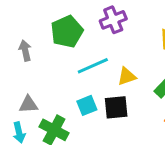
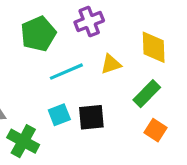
yellow triangle: (127, 76) -> (111, 64), moved

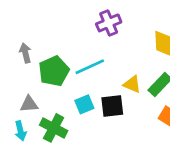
green pentagon: (38, 34) -> (54, 71), moved
yellow triangle: (111, 64) -> (132, 84), moved, turned 42

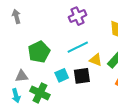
gray arrow: (25, 53) -> (16, 16), moved
cyan line: (90, 67) -> (78, 47), moved

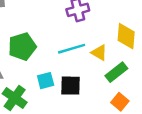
yellow triangle: (96, 60) -> (99, 53), moved

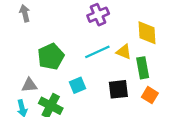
green rectangle: (116, 72) -> (143, 68), turned -54
black square: (71, 86) -> (118, 89), moved

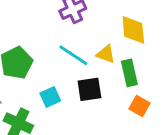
cyan line: (97, 52) -> (73, 55), turned 60
black square: (118, 89) -> (89, 89), moved

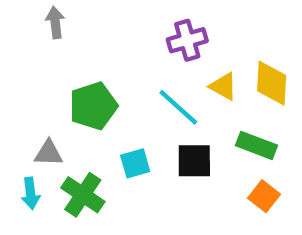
yellow triangle: (106, 54) -> (223, 86), moved
green rectangle: (129, 73) -> (257, 145), turned -65

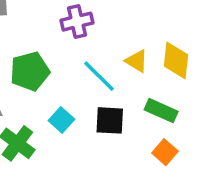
purple cross: (187, 40) -> (77, 22), moved
cyan square: (135, 163) -> (61, 120), turned -35

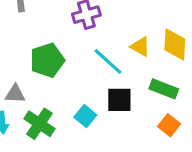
cyan square: (61, 120) -> (85, 116), moved

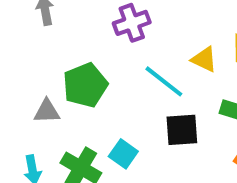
gray triangle: (15, 94) -> (47, 111), moved
cyan square: (85, 116) -> (123, 154), moved

